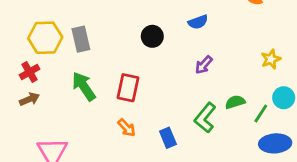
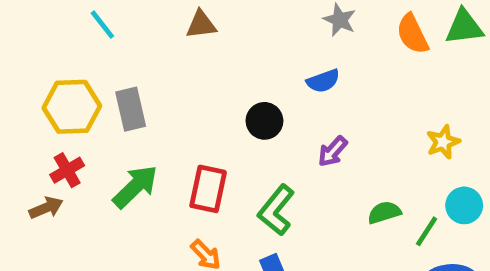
black circle: (152, 36) -> (264, 121), moved
red cross: (29, 72) -> (67, 170), moved
green arrow: (84, 86) -> (135, 187), turned 80
green L-shape: (205, 118) -> (276, 210), moved

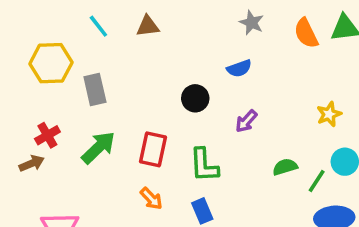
cyan line: (102, 25) -> (98, 26), moved
yellow hexagon: (72, 107) -> (51, 63), moved
green L-shape: (276, 210) -> (204, 165), turned -42

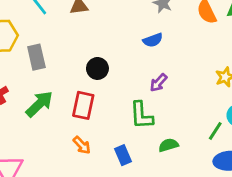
black circle: (195, 98) -> (97, 68), moved
green L-shape: (204, 165) -> (141, 115), moved
green semicircle: (285, 167) -> (168, 145), moved

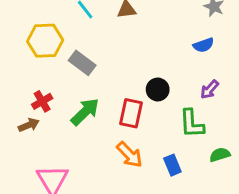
gray rectangle: (36, 57) -> (82, 63), turned -40
black circle: (97, 68) -> (158, 90), moved
orange arrow: (82, 145) -> (130, 155), size x1.4

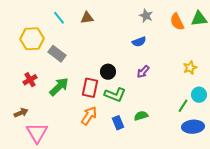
green L-shape: (192, 124) -> (115, 95), moved, turned -65
brown arrow: (29, 125) -> (21, 113), moved
orange arrow: (130, 155) -> (89, 116), turned -102
green semicircle: (220, 155) -> (141, 116), moved

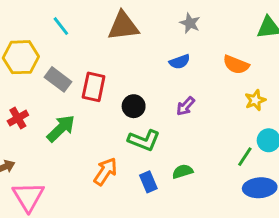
brown triangle: (87, 18) -> (123, 26), moved, size x1.6
orange semicircle: (177, 22) -> (236, 65), moved, turned -42
red rectangle: (90, 88) -> (94, 87), moved

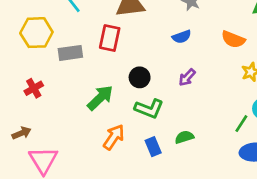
gray rectangle: (58, 79) -> (70, 53), turned -45
red rectangle: (94, 87) -> (110, 38), moved
green arrow: (61, 128) -> (100, 98), moved

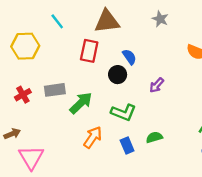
blue semicircle: (182, 37) -> (129, 57), moved, turned -105
gray rectangle: (70, 53) -> (55, 90), moved
black circle: (140, 77) -> (118, 75), moved

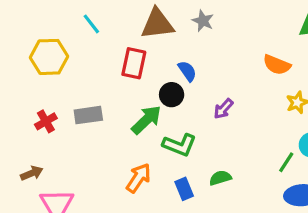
gray star: (160, 19) -> (203, 21), moved
green arrow: (81, 103) -> (146, 120), moved

